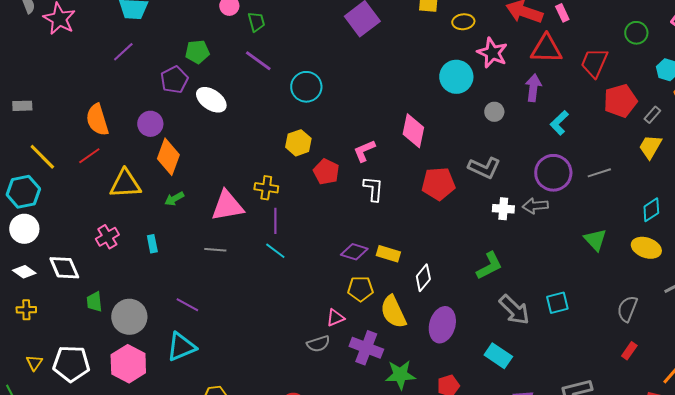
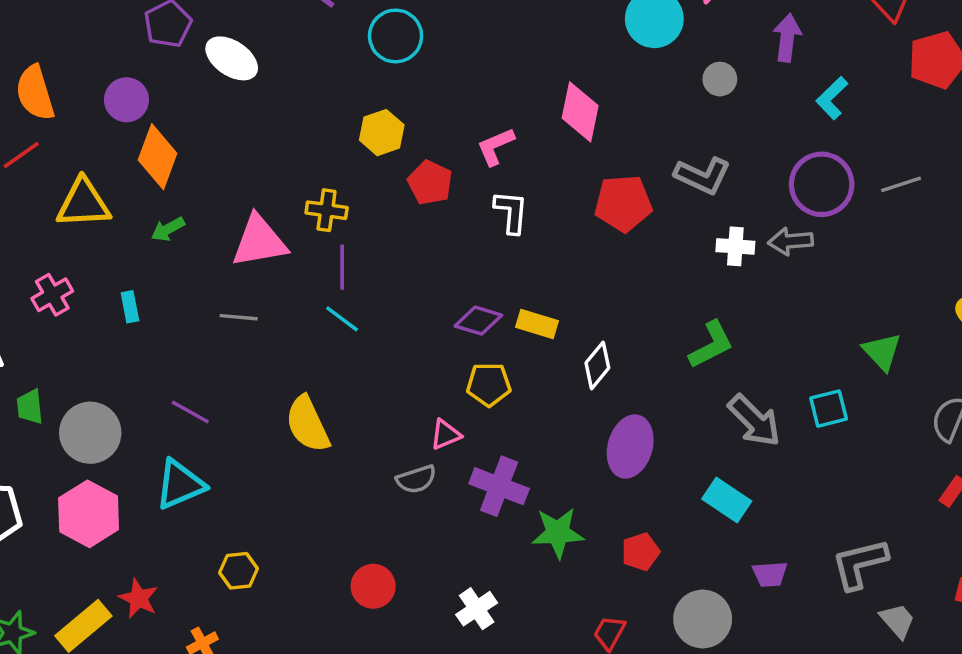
green triangle: (595, 240) -> (882, 352), moved
yellow semicircle: (393, 312) -> (308, 424), moved

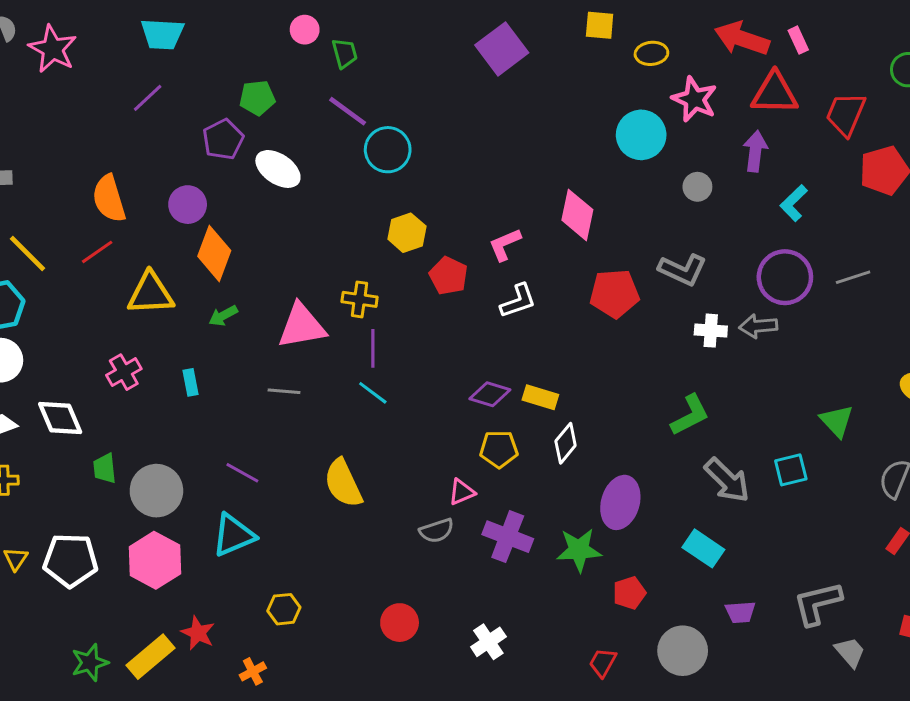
cyan circle: (396, 36) -> (388, 150), moved
white L-shape: (511, 212) -> (518, 301), turned 66
white diamond: (597, 365) -> (566, 443), moved
green star: (558, 533) -> (579, 550), moved

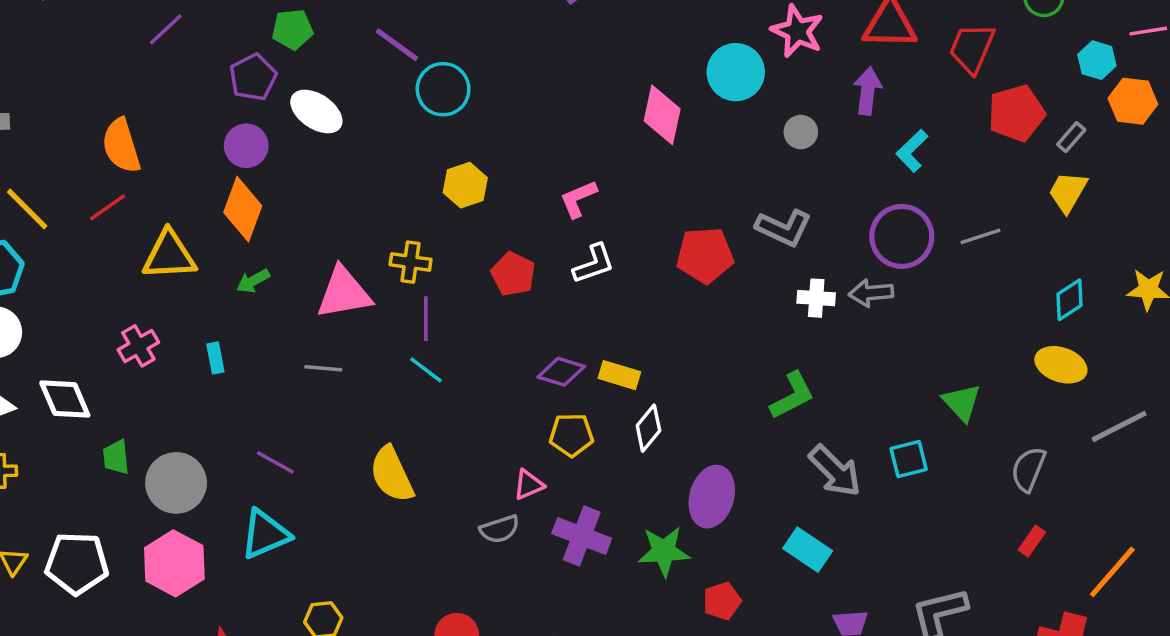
purple circle: (188, 205) -> (246, 146), moved
pink diamond: (577, 215) -> (662, 115), moved
red pentagon: (448, 276) -> (513, 274), moved

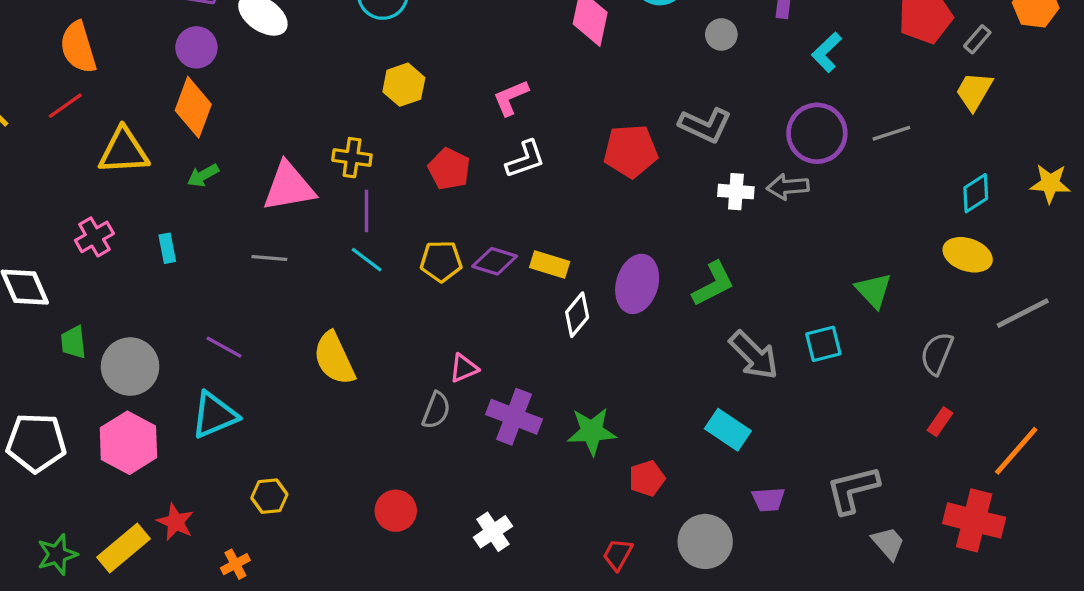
yellow pentagon: (571, 435) -> (441, 261), moved
purple ellipse: (712, 497) -> (637, 284), moved
gray semicircle: (500, 529) -> (436, 410), turned -51

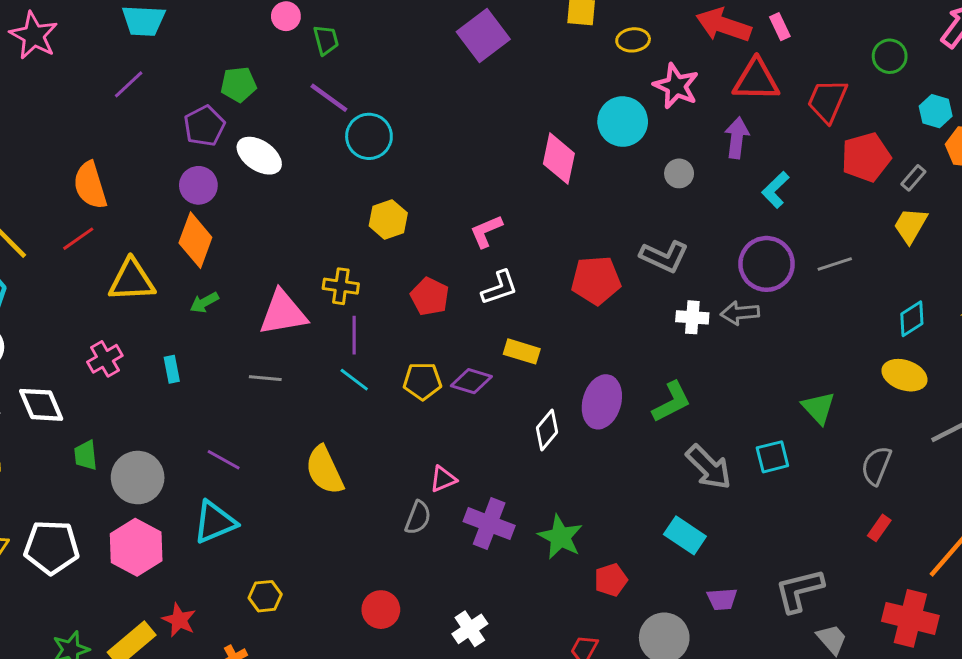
yellow rectangle: (550, 264) -> (522, 351), moved
green star: (592, 431) -> (560, 537), turned 30

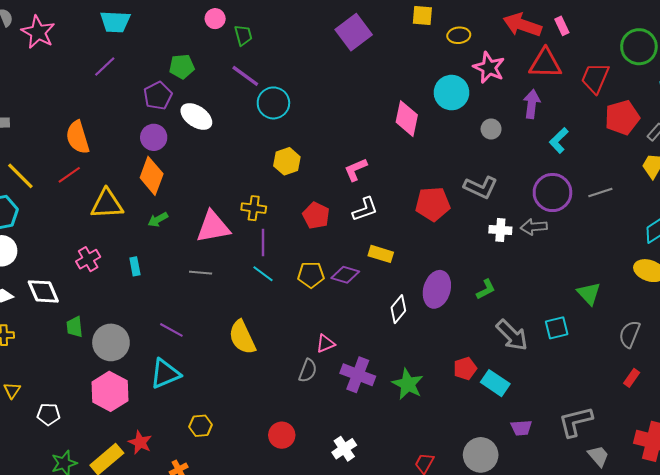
green circle: (890, 56) -> (639, 47), size x1.5
green L-shape: (672, 402) -> (486, 289), size x0.7
white pentagon: (52, 547) -> (49, 414), moved, size x0.6
red pentagon: (611, 580) -> (465, 368), moved

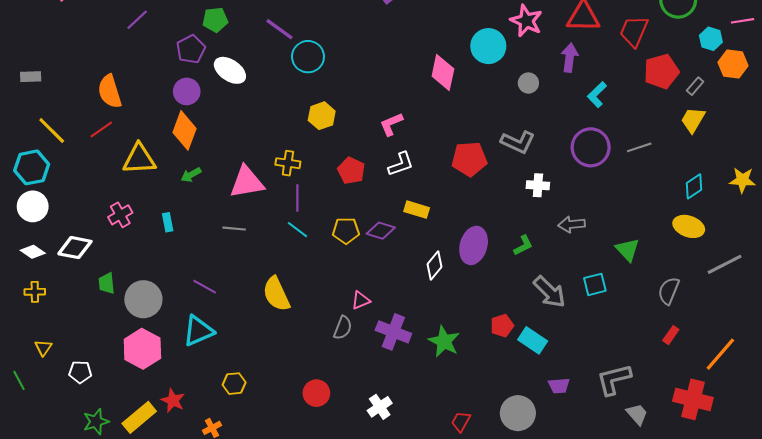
gray arrow: (534, 227) -> (572, 224), moved
white diamond: (43, 291) -> (75, 248), turned -56

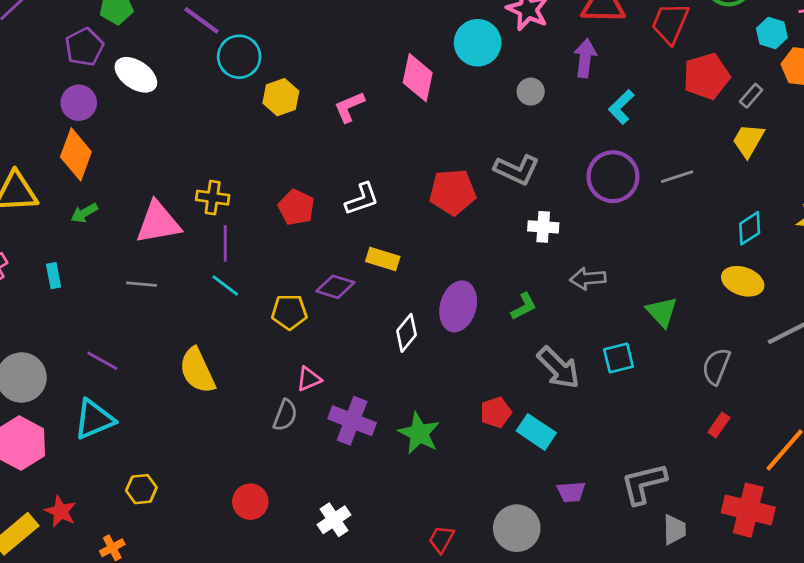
yellow hexagon: (322, 116) -> (281, 97), moved
pink L-shape: (391, 124) -> (349, 107), moved
yellow pentagon: (346, 231) -> (289, 312), moved
gray trapezoid: (637, 414) -> (674, 530), turned 40

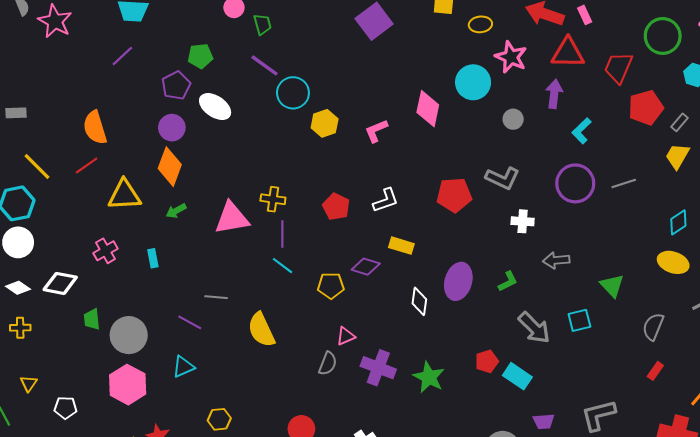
gray line: (141, 284) -> (216, 297), moved
white diamond: (407, 333) -> (419, 301), turned -32
cyan triangle: (94, 419) -> (183, 367), size x0.7

